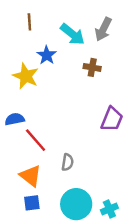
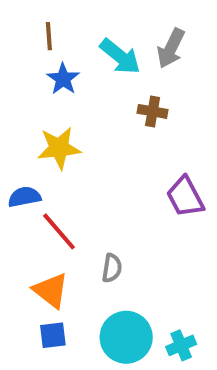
blue star: (47, 55) -> (63, 79), moved
yellow star: (26, 76) -> (59, 148), moved, turned -30
purple trapezoid: (112, 119) -> (185, 197), turned 130

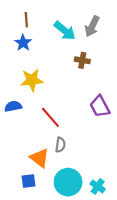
blue star: (63, 79) -> (23, 43), moved
red line: (59, 231) -> (50, 117), moved
orange triangle: (51, 290) -> (39, 158), moved
cyan cross: (181, 345) -> (98, 186), turned -32

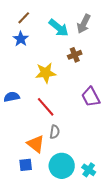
brown line: (26, 20) -> (24, 18), turned 48
brown cross: (82, 60) -> (75, 55), turned -32
yellow star: (32, 80) -> (46, 73), moved

